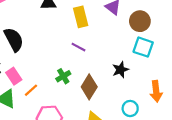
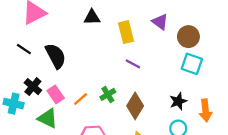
purple line: (78, 47) -> (133, 64), moved
black star: (120, 70) -> (178, 101), moved
orange line: (31, 90) -> (81, 99), moved

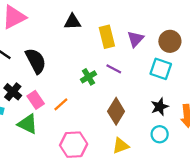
purple triangle: (160, 22) -> (136, 39), moved, turned 36
cyan square: (192, 64) -> (161, 69), moved
green cross: (108, 94) -> (88, 77), moved

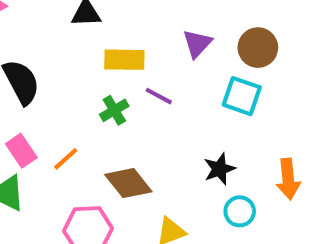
yellow rectangle: (107, 37) -> (124, 60), moved, turned -75
black star: (160, 107) -> (219, 169), moved
brown diamond: (116, 111) -> (128, 183), moved, turned -70

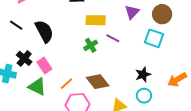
orange line: (66, 159) -> (66, 84), moved
orange arrow: (288, 179) -> (177, 80), turned 66
cyan circle: (240, 211) -> (144, 96), moved

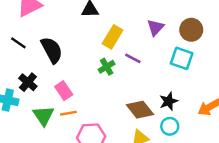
yellow rectangle: (96, 20) -> (113, 37), turned -60
pink rectangle: (44, 65) -> (64, 91), moved
brown diamond: (98, 82) -> (140, 110), moved
orange line: (66, 84) -> (68, 113), moved, turned 32
green triangle: (37, 87) -> (43, 116), turned 30

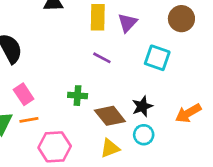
brown circle: (191, 30) -> (181, 19), moved
yellow rectangle: (113, 37) -> (98, 17), moved, turned -30
green cross: (107, 67) -> (78, 96), moved, turned 35

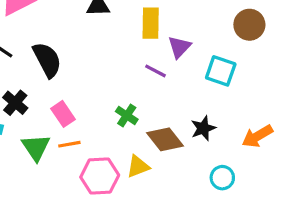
purple triangle: (127, 23) -> (179, 47), moved
green cross: (78, 96) -> (127, 115), turned 30
cyan circle: (144, 135) -> (222, 178), moved
yellow triangle: (110, 148) -> (138, 166), moved

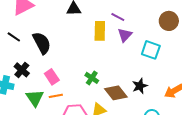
yellow rectangle: (151, 23) -> (100, 31), moved
purple line: (155, 71) -> (118, 17), moved

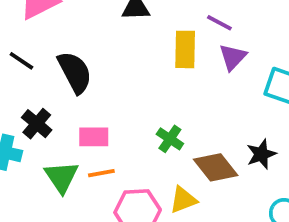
pink rectangle: (52, 77) -> (94, 137), turned -56

